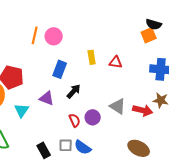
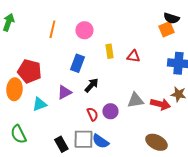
pink circle: (54, 36) -> (84, 30), moved
purple triangle: (47, 98) -> (64, 92), turned -49
gray triangle: (118, 106) -> (135, 100), turned -42
cyan triangle: (22, 110) -> (39, 104), turned 35
gray square: (66, 145) -> (83, 139), size x1.5

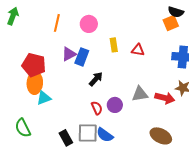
orange ellipse: (14, 89) -> (35, 83), moved
purple triangle: (64, 92) -> (69, 54), moved

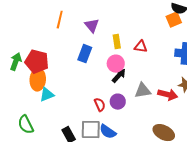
green arrow: (13, 16) -> (16, 62), moved
pink circle: (89, 24) -> (116, 64), moved
purple triangle: (69, 54) -> (92, 26), moved, turned -42
black arrow: (96, 79) -> (119, 76), moved

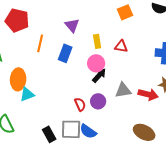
orange line: (60, 20) -> (40, 43), moved
orange square: (174, 20) -> (125, 12), moved
red pentagon: (37, 62) -> (17, 20), moved

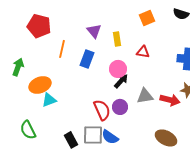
yellow rectangle: (97, 41) -> (117, 39), moved
orange ellipse: (18, 79) -> (40, 85), turned 65
red semicircle: (80, 104) -> (102, 110), size x1.5

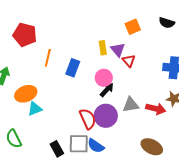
purple triangle: (94, 31) -> (118, 50), moved
red triangle: (143, 52) -> (129, 61), turned 40
purple circle: (120, 107) -> (106, 116), size x1.5

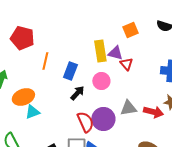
yellow rectangle: (103, 48) -> (100, 51), size x1.5
purple triangle: (118, 50) -> (115, 53), turned -35
black arrow: (107, 90) -> (77, 93), moved

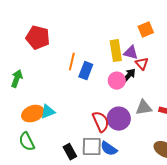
orange line: (45, 61) -> (72, 62), moved
black arrow: (77, 93) -> (129, 76), moved
orange ellipse: (23, 97) -> (33, 114), moved

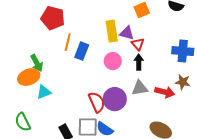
red pentagon: (38, 38) -> (53, 18), moved
black arrow: (129, 76) -> (139, 62), moved, turned -42
green arrow: (17, 79) -> (37, 63), moved, turned 132
orange ellipse: (33, 114) -> (29, 77), moved

